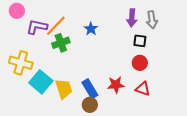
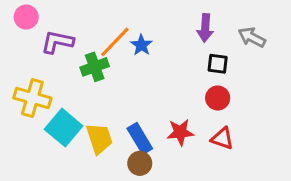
gray arrow: (152, 20) -> (252, 37), moved, turned 126
orange line: (56, 26) -> (115, 42), moved

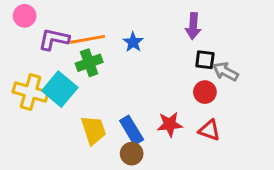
gray arrow: (252, 37) -> (225, 72), moved
orange line: (115, 42) -> (88, 39), moved, turned 36
cyan square: (64, 128) -> (60, 89), moved

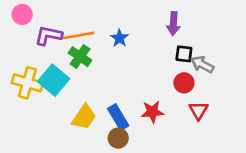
green cross: (89, 63) -> (80, 57), turned -35
yellow trapezoid: (94, 130) -> (84, 117), turned 52
red triangle: (209, 130) -> (198, 110), moved, turned 42

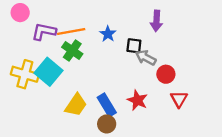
black square: (184, 54) -> (134, 46), moved
gray arrow: (202, 64) -> (146, 58), moved
red star: (152, 112) -> (137, 100), turned 30

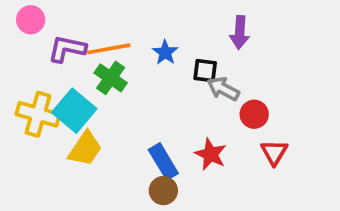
yellow trapezoid: (76, 105) -> (85, 149), moved

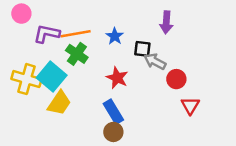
red star: (211, 154) -> (117, 78), moved

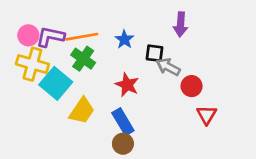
pink circle: (21, 14) -> (28, 35), moved
yellow cross: (26, 79) -> (32, 64), moved
yellow trapezoid: (59, 103) -> (82, 111), moved

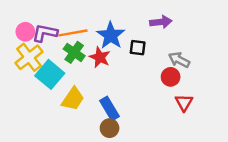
purple arrow: (181, 24) -> (161, 22), turned -100
blue star: (124, 39) -> (111, 35), size x1.6
yellow cross: (32, 64) -> (29, 57), turned 36
gray arrow: (168, 67) -> (179, 60), moved
red star: (127, 85) -> (100, 57), moved

